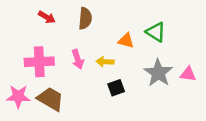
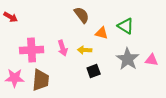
red arrow: (47, 17) -> (11, 17), moved
brown semicircle: (85, 18) -> (82, 15), moved, turned -42
brown trapezoid: (50, 99) -> (41, 80), turned 65

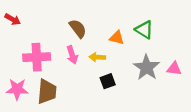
brown semicircle: (82, 15) -> (78, 29), moved

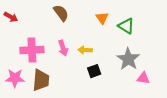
brown semicircle: (78, 29) -> (61, 13), moved
orange triangle: (117, 38) -> (102, 18), moved, turned 40
pink triangle: (174, 69) -> (143, 78), moved

